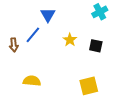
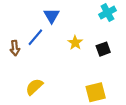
black square: (96, 46) -> (103, 49), turned -32
yellow semicircle: (32, 81) -> (34, 87), turned -48

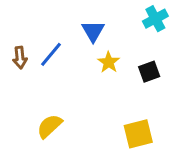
blue triangle: (52, 16) -> (93, 31), moved
brown arrow: (15, 48) -> (20, 58), moved

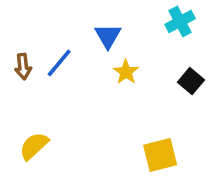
black square: (149, 72) -> (191, 81), moved, turned -30
yellow semicircle: (49, 126) -> (34, 146), moved

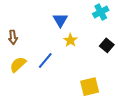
blue line: (59, 63) -> (45, 60), moved
yellow semicircle: (34, 146) -> (18, 64), moved

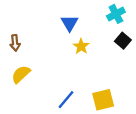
black square: (107, 45) -> (123, 41), moved
blue line: (45, 60) -> (66, 100), moved

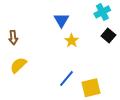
blue line: (66, 100) -> (66, 79), moved

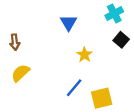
yellow star: (72, 41) -> (85, 55), moved

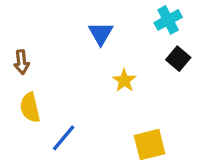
yellow semicircle: (20, 73) -> (30, 108), turned -60
blue line: (74, 88) -> (64, 138), moved

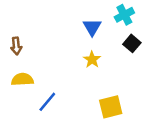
blue triangle: (101, 33) -> (92, 27), moved
yellow semicircle: (30, 108) -> (22, 79), turned 100

